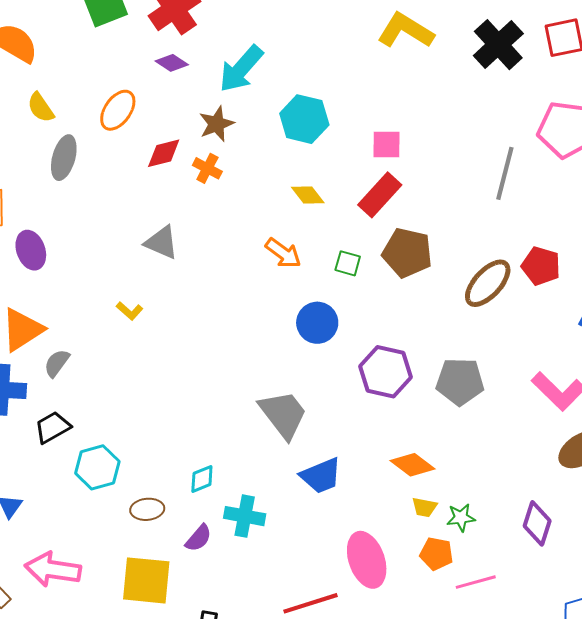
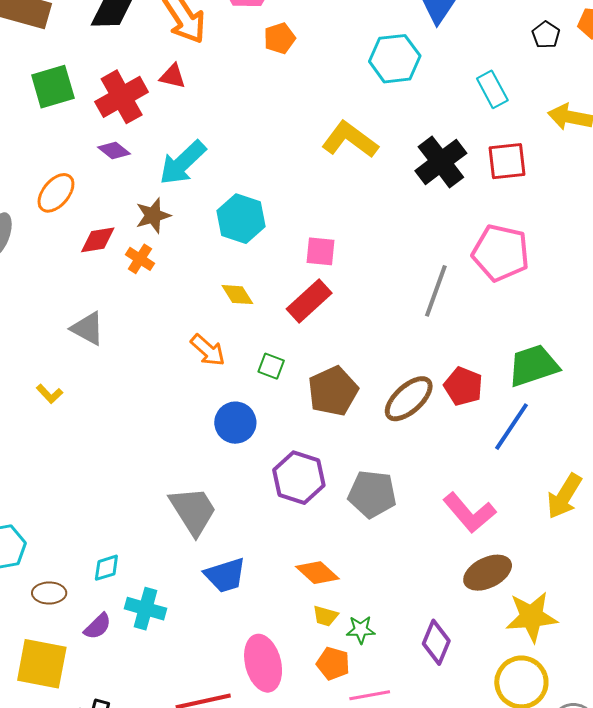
brown pentagon: (407, 253) -> (333, 391), moved, turned 30

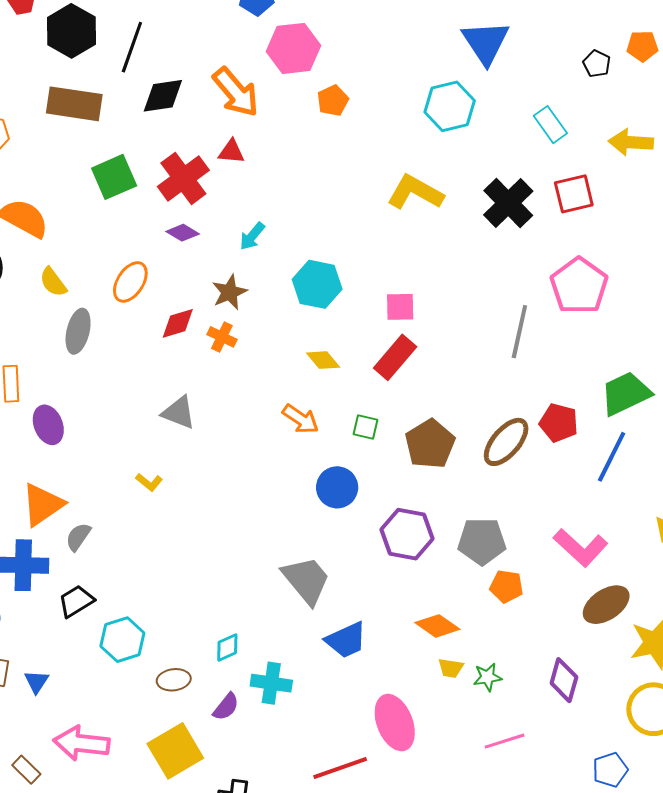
cyan arrow: (183, 163) -> (252, 236), size x0.6
pink pentagon: (501, 253) -> (579, 286), turned 30
orange pentagon: (333, 663) -> (506, 586), moved
yellow square: (42, 664) -> (175, 751), turned -34

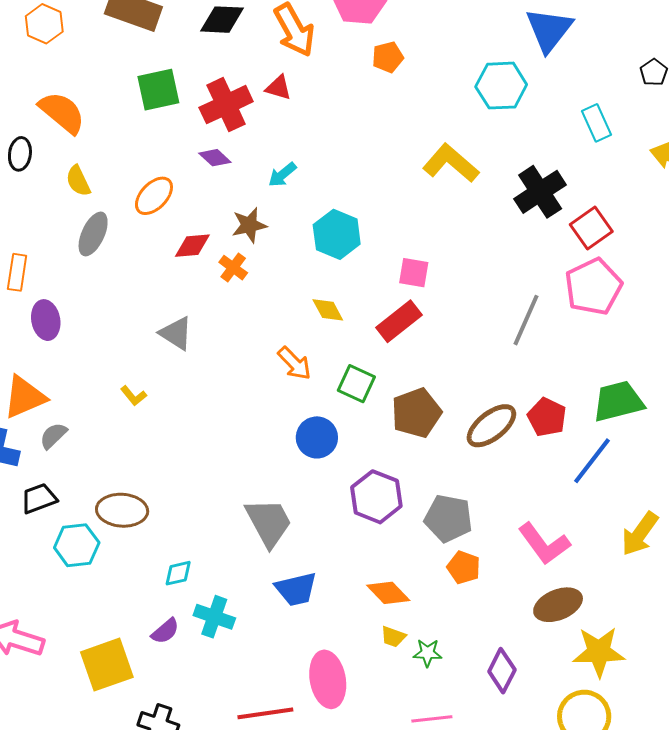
red square: (574, 194) -> (591, 228), moved, turned -33
green square: (365, 427) -> (356, 384), size x1.4
brown ellipse: (174, 680) -> (122, 510), moved, size x1.5

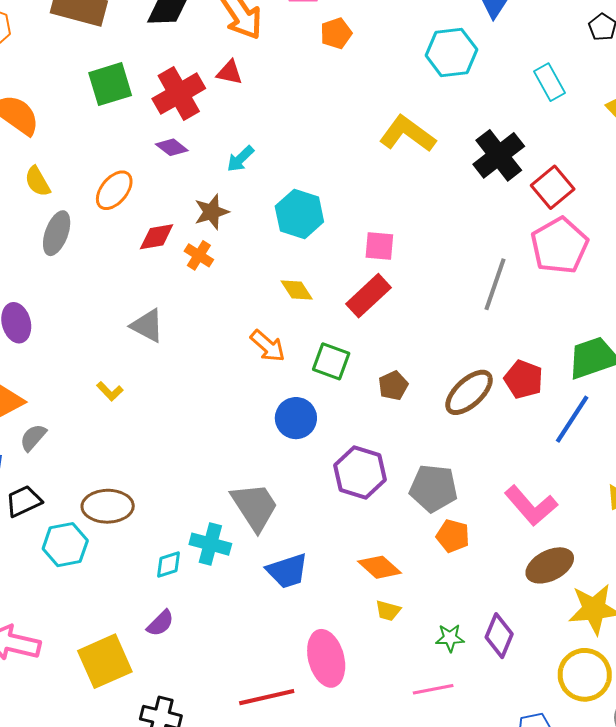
brown pentagon: (416, 413) -> (393, 386), size x0.6
cyan cross: (214, 617) -> (210, 544), moved
green star: (428, 653) -> (450, 638), moved

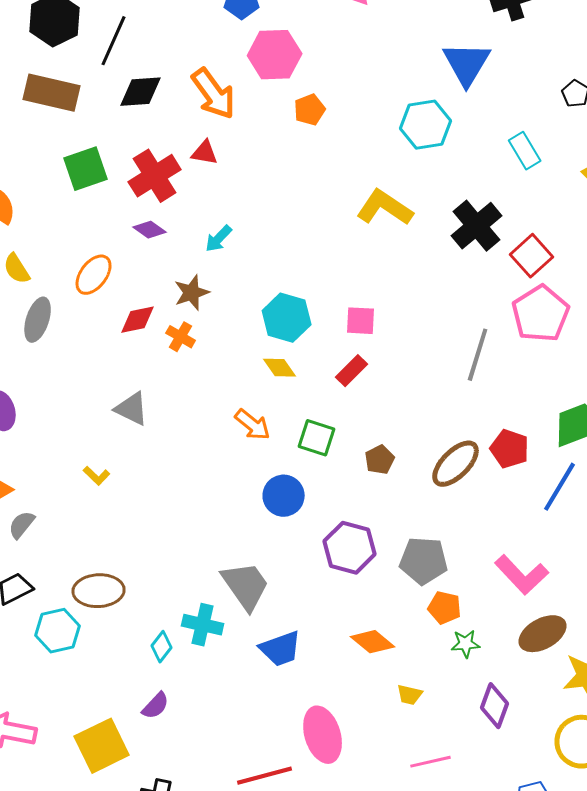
cyan hexagon: (299, 214) -> (287, 318), moved
red rectangle: (368, 296) -> (352, 371), size x0.7
cyan diamond: (169, 564) -> (162, 647), turned -32
yellow trapezoid: (388, 611) -> (410, 695), moved
green star: (450, 638) -> (466, 644), moved

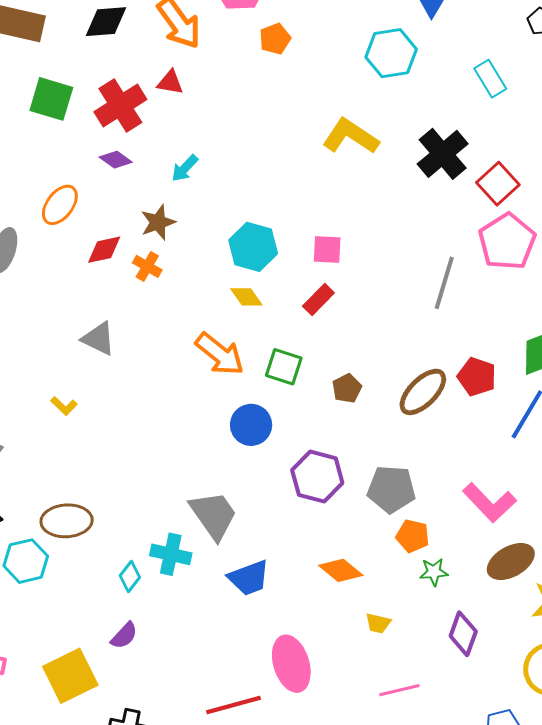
green square: (86, 169) -> (51, 99), turned 36
orange arrow: (253, 425) -> (220, 354), size x1.4

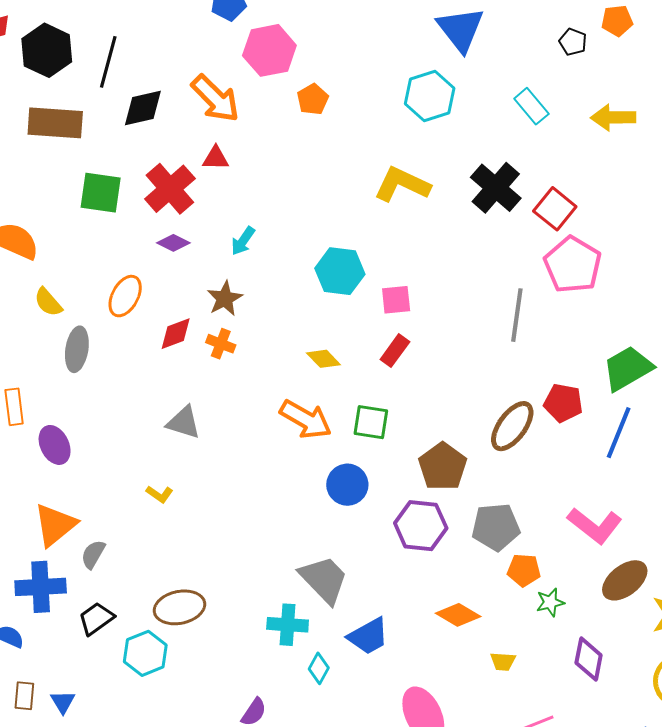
cyan hexagon: (253, 247) -> (340, 271), moved
brown pentagon: (347, 388) -> (443, 466), moved, size x1.6
cyan diamond: (130, 577) -> (319, 668), moved

